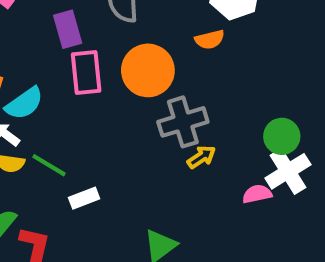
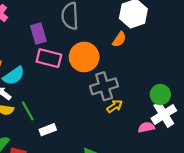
orange semicircle: (210, 40) -> (119, 39), turned -42
pink rectangle: (86, 73) -> (49, 58), turned -70
green line: (49, 165) -> (28, 111), turned 30

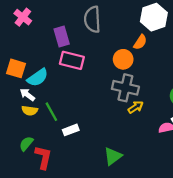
orange circle: (84, 57) -> (123, 59), moved, size x0.7
gray cross: (104, 86) -> (125, 88), turned 30

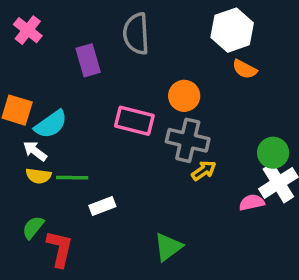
orange semicircle: (140, 42) -> (245, 69), moved, turned 84
pink rectangle: (72, 60) -> (134, 121), moved
green line: (51, 112) -> (72, 178), turned -60

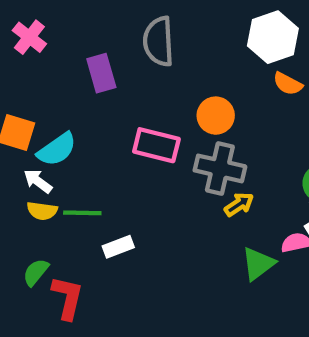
green triangle: (168, 247) -> (258, 264), moved

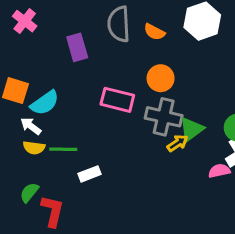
orange semicircle: (288, 84) -> (154, 32), moved
green triangle: (258, 264) -> (191, 129), moved

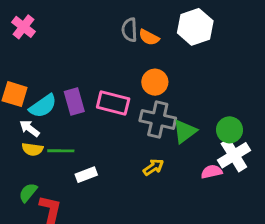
gray semicircle: (119, 24) -> (129, 30), moved, size x0.7
purple rectangle: (77, 47) -> (74, 102), moved
yellow arrow: (178, 143) -> (153, 167), moved

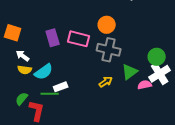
cyan semicircle: (43, 106) -> (44, 72), moved
green triangle: (185, 131) -> (130, 72), moved
green line: (61, 151) -> (50, 94), moved

